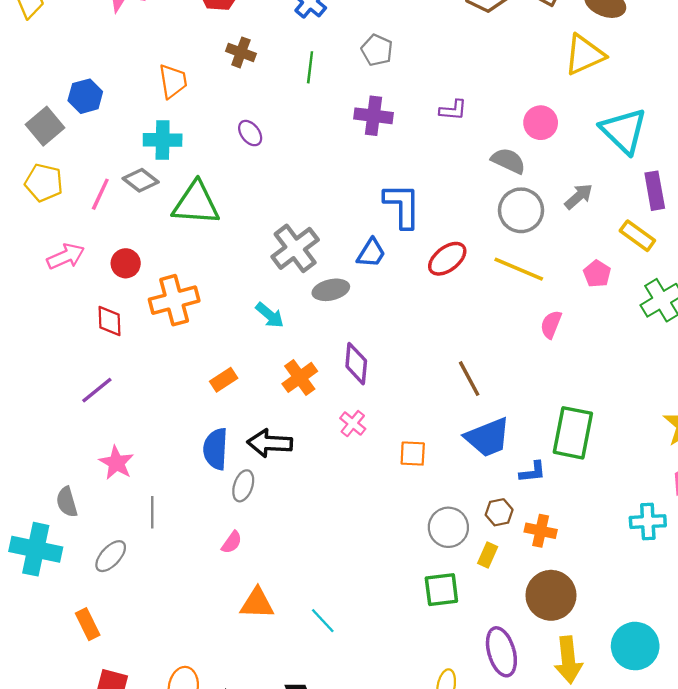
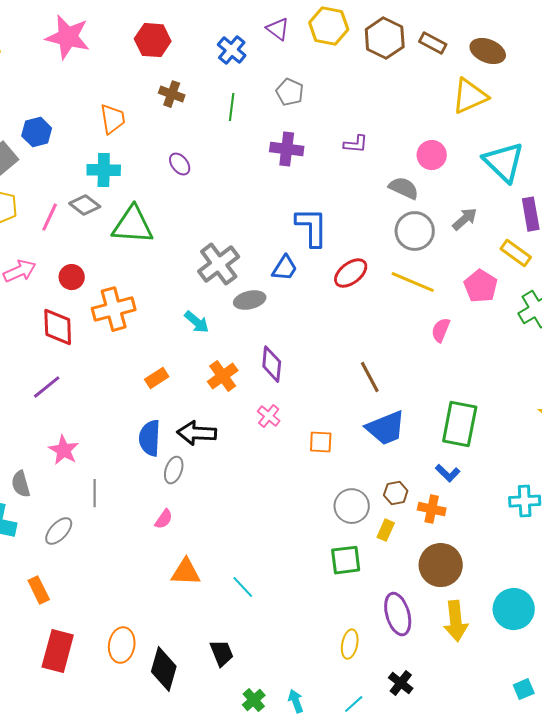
pink pentagon: (597, 274) -> (481, 286), size x1.4
red diamond: (110, 321) -> (58, 327), size x1.4
blue L-shape: (533, 472) -> (448, 473), moved, turned 50

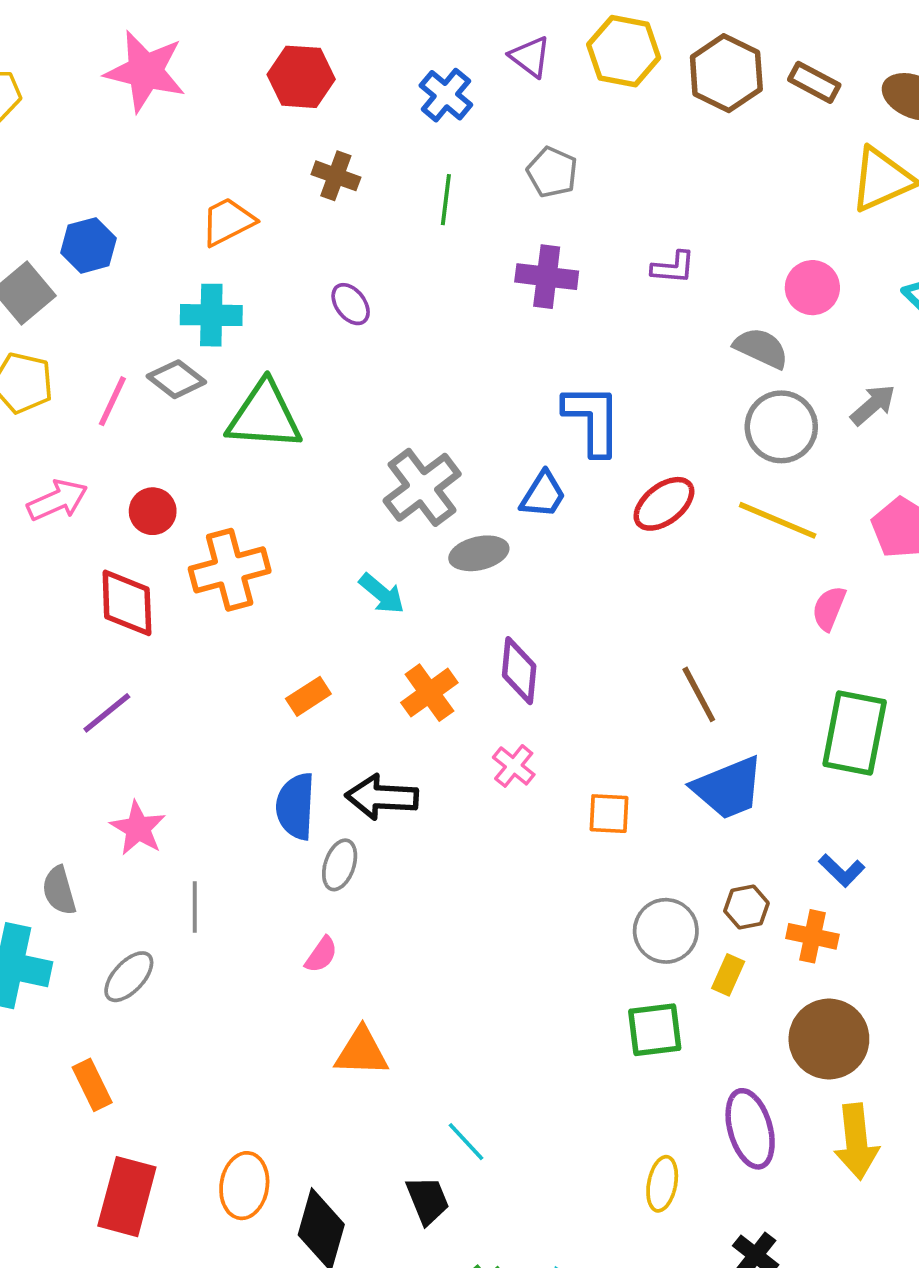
orange trapezoid: (113, 119) -> (228, 222), turned -108
green rectangle: (460, 424) -> (855, 733), moved
cyan line: (243, 587) -> (466, 1142), moved

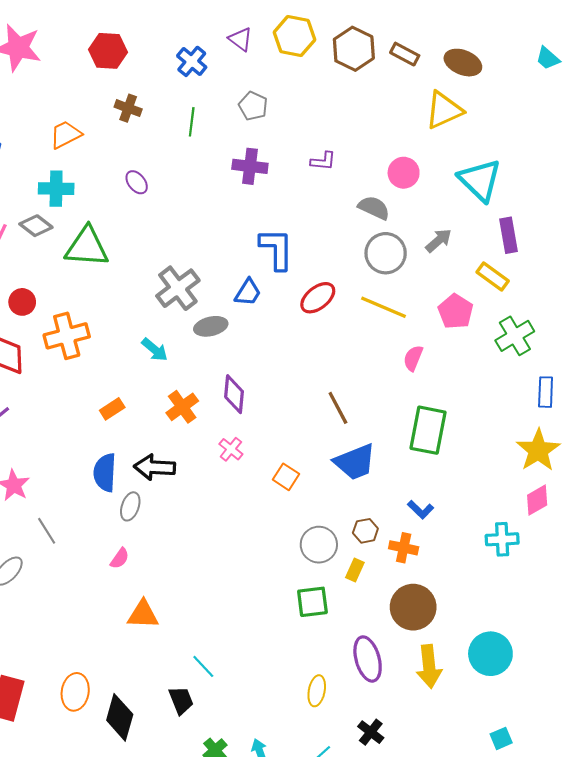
orange square: (609, 814) -> (286, 477), turned 30
gray line: (195, 907) -> (47, 531), turned -32

